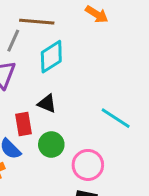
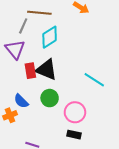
black triangle: (47, 104) -> (47, 70), size x1.6
red rectangle: (23, 124) -> (30, 71), moved

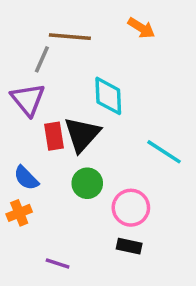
cyan diamond: (50, 37) -> (108, 96), moved, turned -60
black triangle: (47, 70) -> (82, 134), turned 50
blue semicircle: (21, 101) -> (26, 178), moved

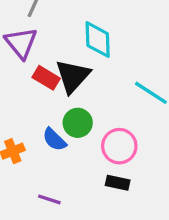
red rectangle: (54, 136) -> (46, 78), turned -50
blue semicircle: (26, 178) -> (54, 139), moved

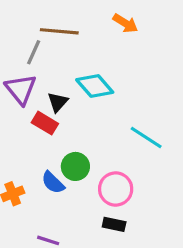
cyan diamond: (98, 40) -> (95, 86), turned -39
black triangle: (73, 76) -> (58, 102), moved, size x0.6

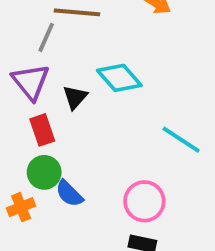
red rectangle: (45, 123) -> (42, 130), moved, turned 40
green circle: (75, 166) -> (44, 172), moved

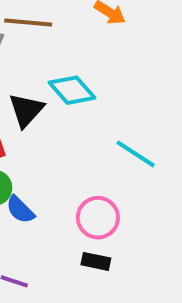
black triangle: (75, 97) -> (26, 110), size x1.4

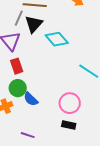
black triangle: (26, 110) -> (34, 24), moved

